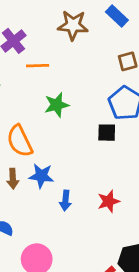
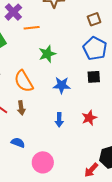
black square: (107, 133) -> (94, 77), moved
blue star: (41, 176) -> (62, 85), moved

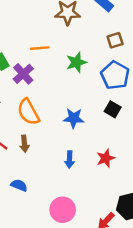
purple cross: (13, 12) -> (23, 74), moved
green star: (47, 54) -> (76, 62), moved
black square: (94, 77) -> (113, 109), turned 32
pink circle: (43, 162) -> (63, 210), moved

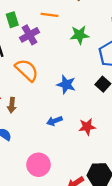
orange semicircle: (28, 112) -> (27, 70), turned 150
brown arrow: (24, 144) -> (12, 105), moved
blue arrow: (69, 160) -> (54, 121), turned 56

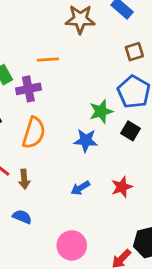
purple cross: (29, 35) -> (28, 89), turned 30
green star: (79, 35) -> (101, 111), moved
orange semicircle: (27, 70) -> (34, 133), turned 75

